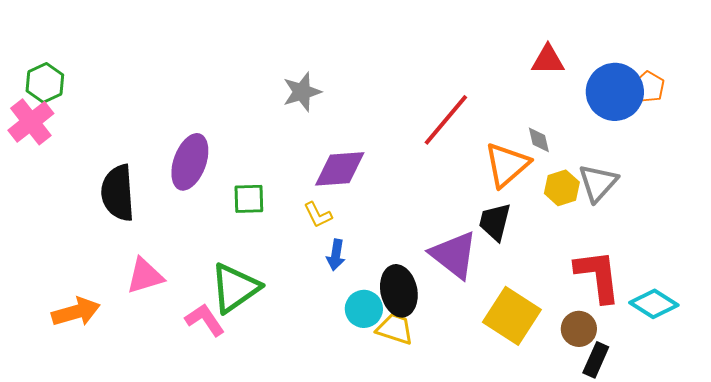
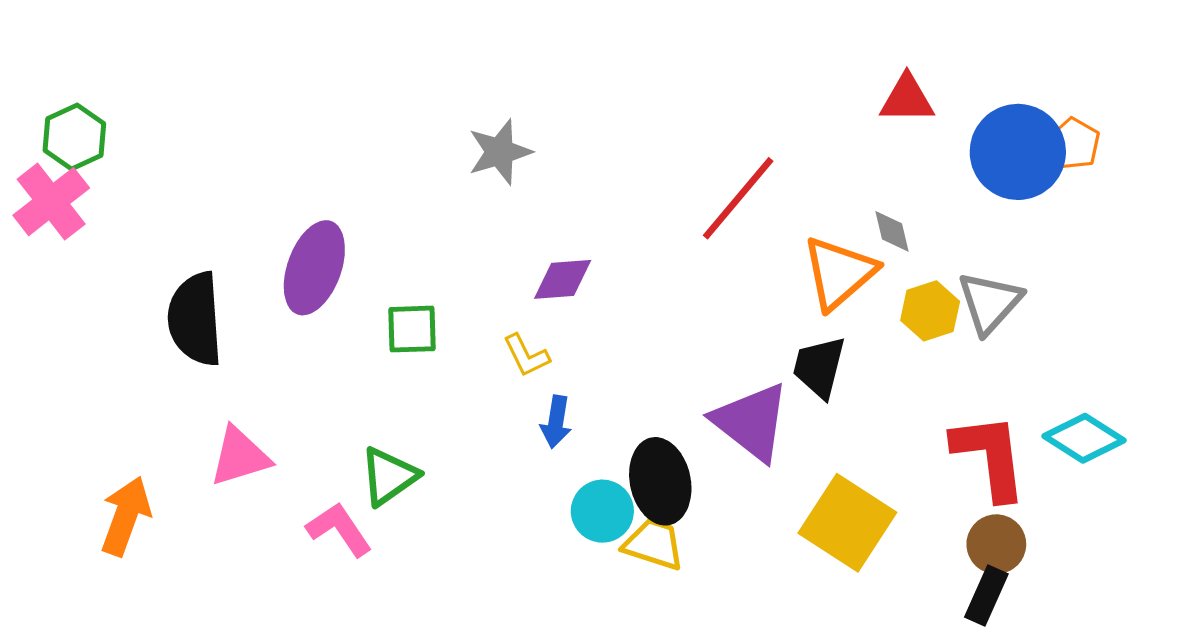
purple diamond: (340, 169) -> (563, 279), size x0.7
green triangle: (235, 288) -> (389, 476), size x0.7
cyan diamond: (654, 304) -> (1084, 438), moved
orange arrow: (76, 312) -> (126, 516), turned -54
brown circle: (579, 329) -> (996, 544), moved

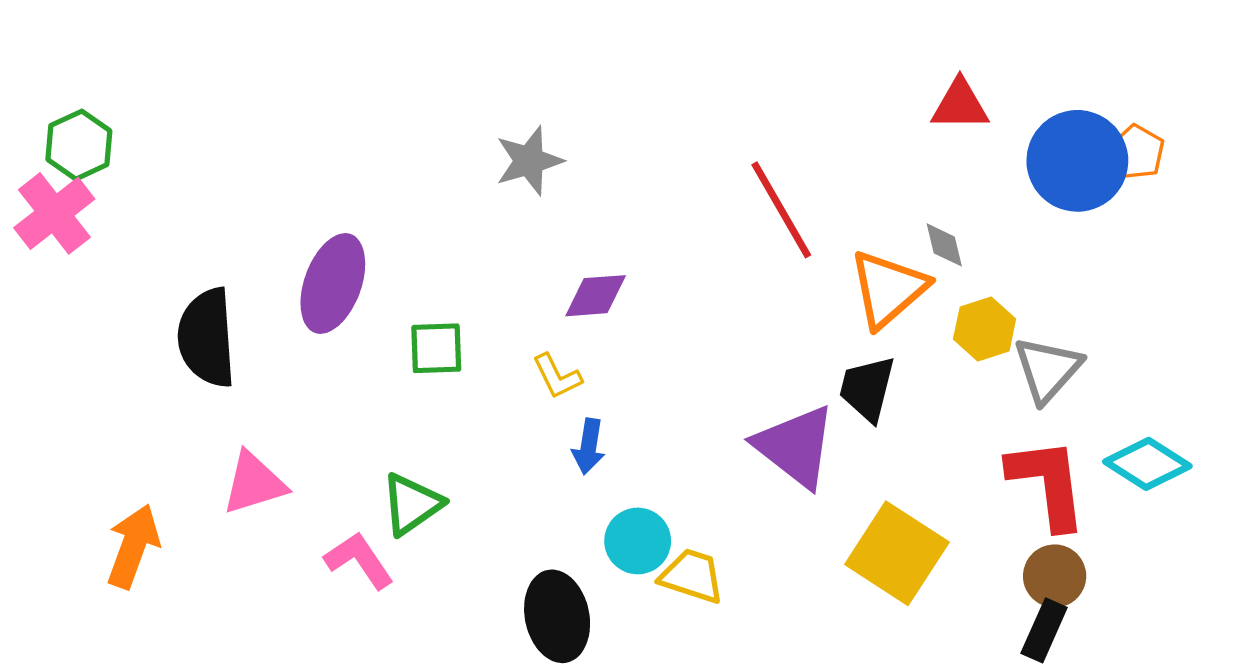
red line: (738, 198) -> (781, 210), turned -70
gray triangle: (990, 303) -> (1048, 369), moved
black ellipse: (660, 481) -> (557, 616), moved

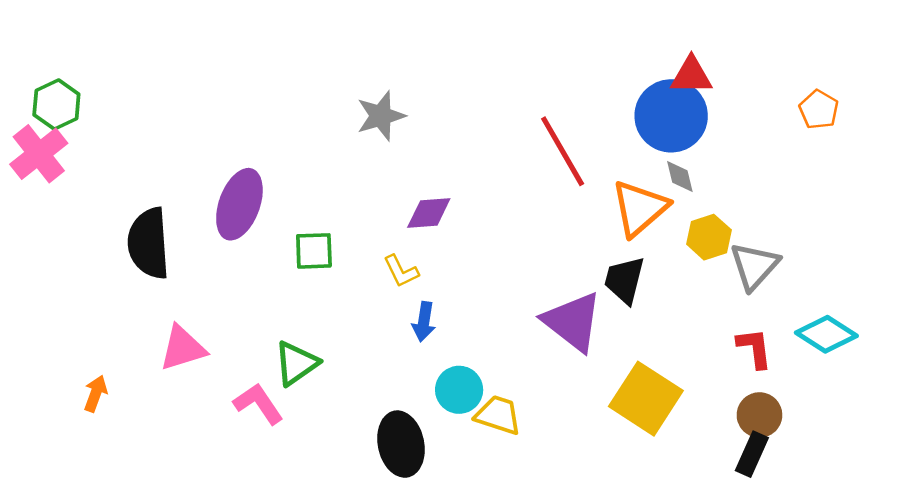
blue circle: (1077, 161) -> (671, 116), moved
red L-shape: (1048, 483) -> (754, 348), size x0.6
orange arrow: (133, 546) -> (96, 394), size x0.6

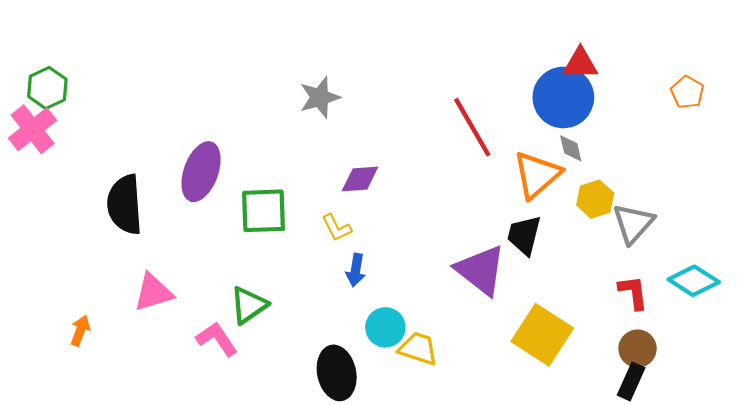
green square: (314, 251) -> (264, 211), size x1.4

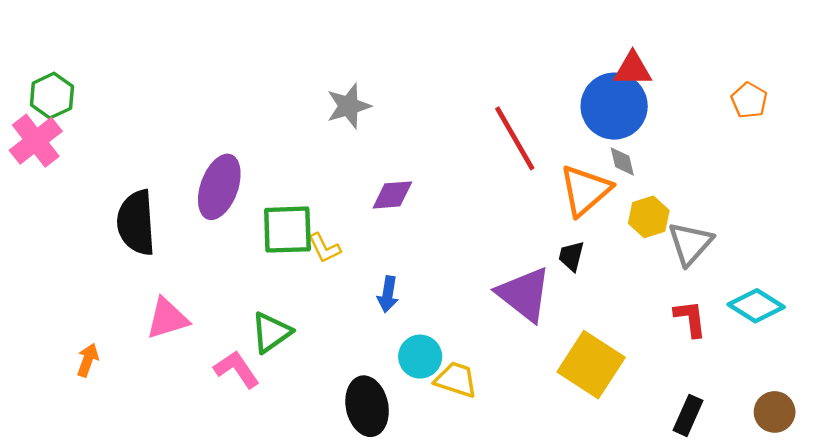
yellow L-shape: (337, 228) -> (324, 248), moved
black trapezoid: (524, 235) -> (571, 256), size x0.7
brown circle: (638, 349) -> (775, 412), moved

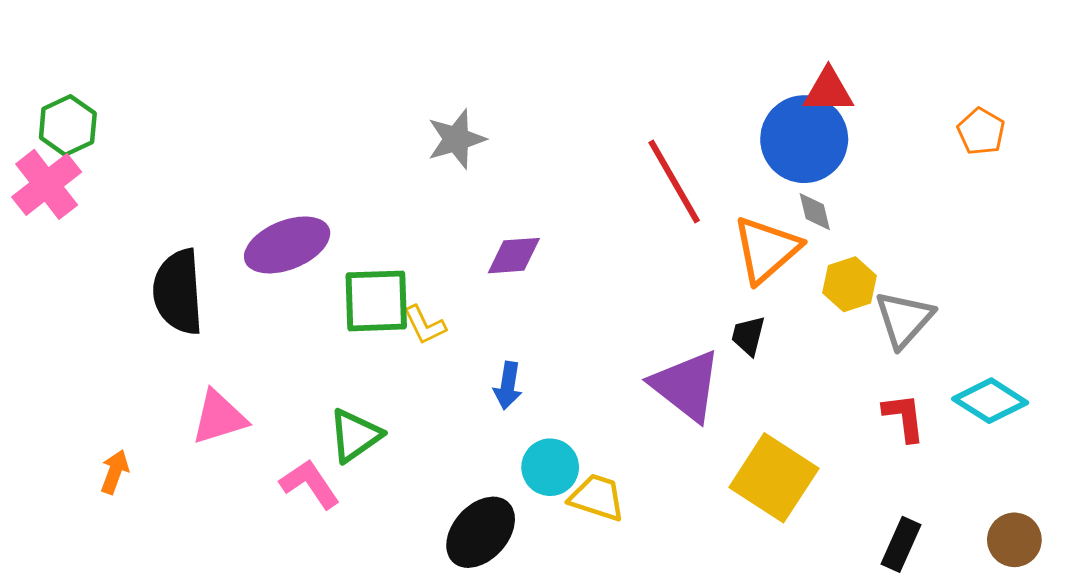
purple ellipse: (219, 187) -> (287, 245), turned 48
black ellipse: (367, 406) -> (481, 532), turned 54

